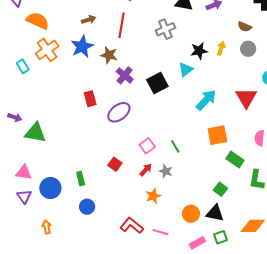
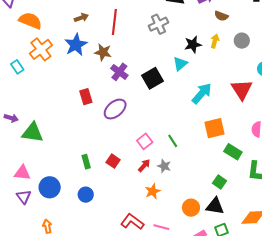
brown semicircle: (245, 27) -> (221, 16), moved
green rectangle: (81, 179) -> (86, 162), moved
blue circle: (87, 207) -> (86, 195), moved

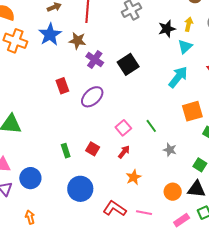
orange cross: (41, 49) -> (15, 41), turned -30
cyan triangle: (180, 64) -> (185, 47), moved
gray star: (164, 166) -> (170, 150), moved
blue circle: (86, 195) -> (80, 189), moved, size x1.6

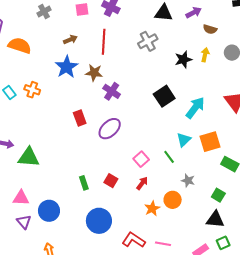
orange cross: (15, 41) -> (32, 90), moved, size x0.7
cyan triangle: (185, 47) -> (184, 140), moved
black square: (128, 64) -> (164, 96), moved
orange circle: (173, 192) -> (173, 200), moved

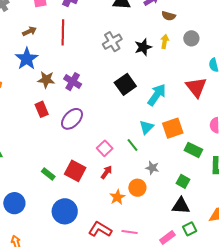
gray cross: (148, 41) -> (112, 42), moved
brown star: (94, 73) -> (46, 80), moved
red square: (111, 181) -> (75, 171), size x1.5
green rectangle: (84, 183) -> (48, 174), turned -32

